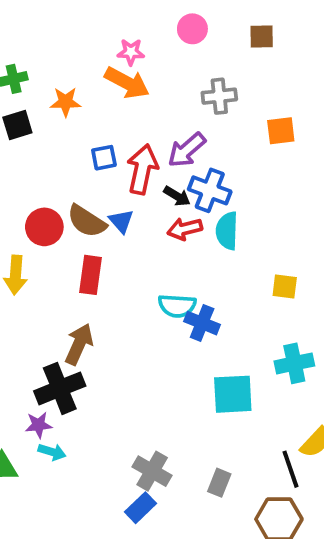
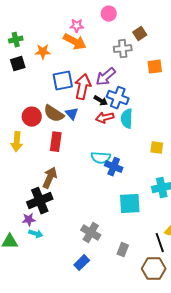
brown square: (262, 37) -> (140, 34), moved, turned -32
blue square: (104, 158) -> (63, 81), size x1.5
gray cross: (152, 471) -> (91, 233), moved

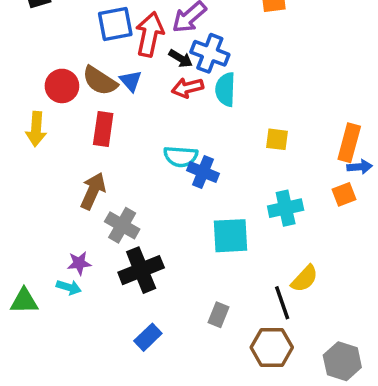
black cross: (40, 201) -> (141, 270), moved
purple star: (29, 220) -> (79, 263), moved
gray cross: (91, 233) -> (122, 225), moved

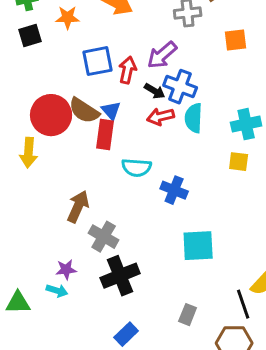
red arrow: (150, 34) -> (128, 70), size x0.7
red circle: (62, 86) -> (51, 115), size x1.4
red rectangle: (103, 129) -> (105, 135), moved
cyan semicircle: (181, 157) -> (137, 168), moved
cyan cross: (286, 208) -> (246, 124), moved

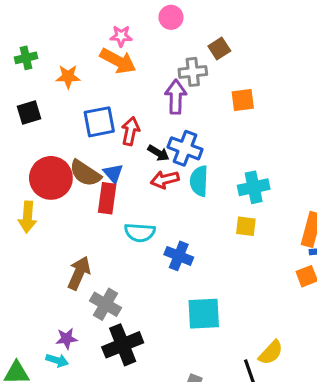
black square: (30, 36) -> (29, 112), moved
purple arrow: (162, 55) -> (176, 97), moved, turned 132

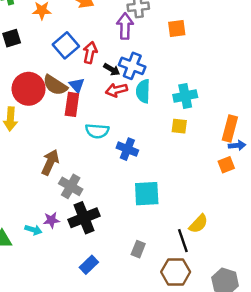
blue square: (99, 122) -> (66, 45), turned -30
purple star: (67, 339) -> (51, 220), moved

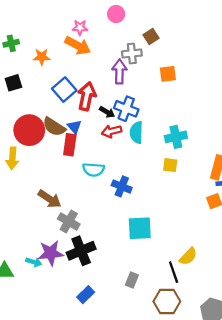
red arrow: (90, 53) -> (87, 96), size x1.4
brown arrow: (50, 162) -> (50, 199), turned 100
purple star: (51, 220) -> (51, 253), size x1.6

